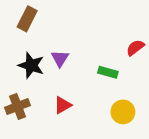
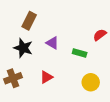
brown rectangle: (27, 19) -> (29, 21), moved
purple triangle: (60, 59) -> (52, 43), moved, turned -32

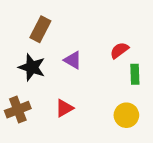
red semicircle: (100, 35) -> (119, 50), moved
green rectangle: (80, 53) -> (135, 74), moved, turned 72

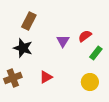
purple triangle: (73, 60) -> (63, 41), moved, turned 32
green rectangle: (135, 74) -> (96, 53), turned 40

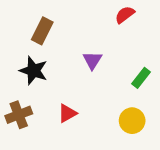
red semicircle: (85, 36) -> (125, 15), moved

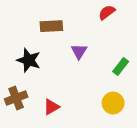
brown rectangle: (42, 31) -> (51, 26), moved, turned 60
red triangle: (67, 113) -> (51, 107), moved

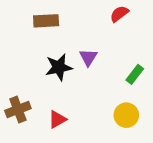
brown rectangle: (51, 26) -> (46, 21), moved
black star: (29, 60) -> (59, 67), moved, turned -30

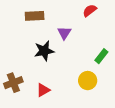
purple triangle: (88, 57) -> (64, 33), moved
yellow circle: (126, 115) -> (88, 81), moved

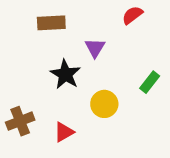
black star: (44, 51) -> (65, 74), turned -30
yellow circle: (88, 81) -> (104, 104), moved

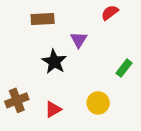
yellow circle: (104, 104) -> (98, 103), moved

